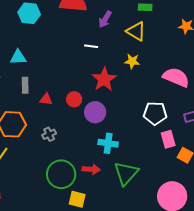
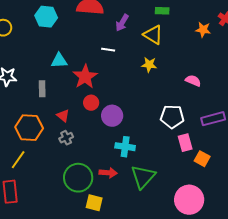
cyan triangle: (18, 57) -> (59, 61), moved
pink semicircle: (176, 77) -> (193, 81), size x0.6
red star: (104, 79) -> (85, 77), moved
red triangle: (46, 99) -> (63, 116), moved, turned 32

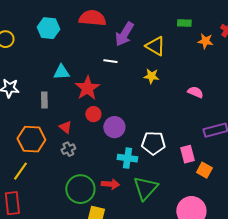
green rectangle: (162, 11) -> (184, 23), moved
purple arrow: (122, 23) -> (124, 34), size x1.4
white pentagon: (172, 117) -> (153, 143), moved

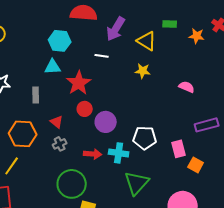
green rectangle: (184, 23) -> (170, 24), moved
cyan hexagon: (48, 28) -> (60, 41), moved
red arrow: (110, 184) -> (93, 154), moved

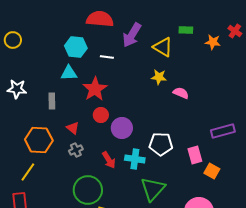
white line: (102, 56) -> (107, 57), moved
pink semicircle: (187, 87) -> (181, 93), moved
red arrow: (93, 154) -> (109, 160), turned 54

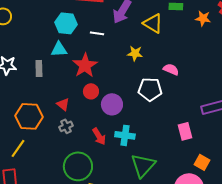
yellow star: (159, 77) -> (135, 53), moved
gray rectangle: (52, 101) -> (39, 68), moved
white pentagon: (161, 144) -> (150, 89), moved
orange square: (212, 171) -> (202, 162), moved

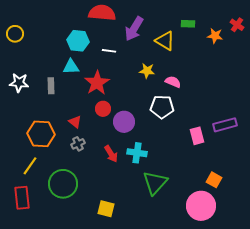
pink semicircle: (171, 69) -> (173, 82), moved
pink rectangle: (185, 131) -> (197, 136), moved
green circle: (78, 166) -> (63, 184), moved

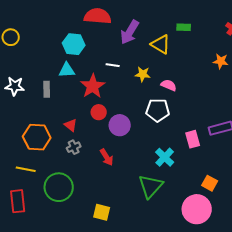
orange star: (215, 36) -> (221, 61), moved
white line: (109, 51) -> (113, 65), moved
cyan cross: (137, 153) -> (165, 157), moved, turned 36
yellow line: (30, 166) -> (26, 169), turned 66

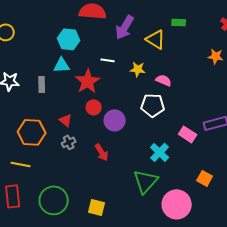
pink rectangle: (193, 139) -> (188, 134), turned -42
green circle: (59, 187) -> (54, 200), moved
pink circle: (197, 209) -> (177, 204), moved

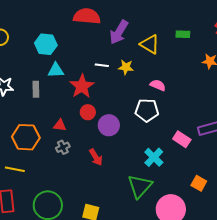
green rectangle: (179, 22) -> (183, 34), moved
cyan hexagon: (69, 39) -> (46, 44), moved
yellow star: (138, 69) -> (126, 67), moved
red triangle: (66, 120) -> (60, 125), turned -32

